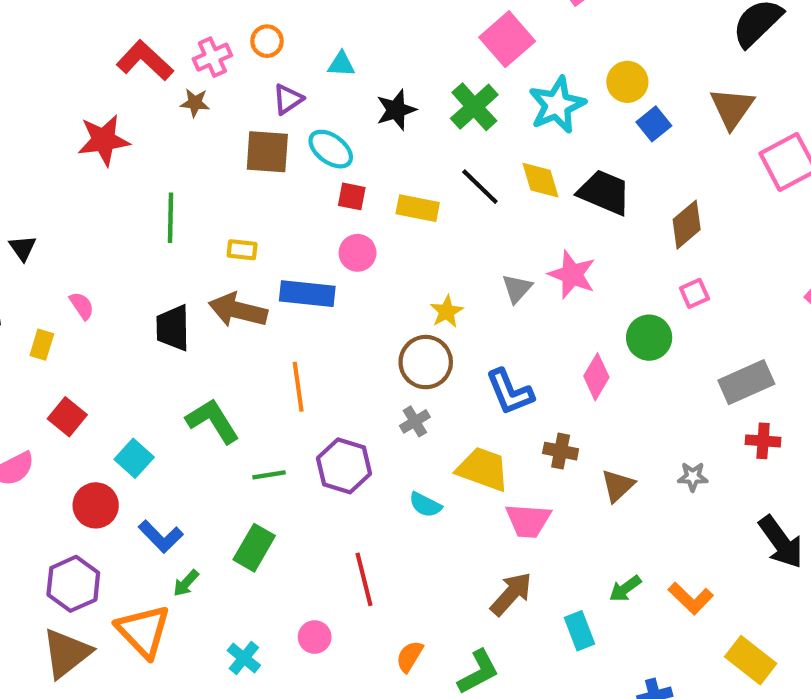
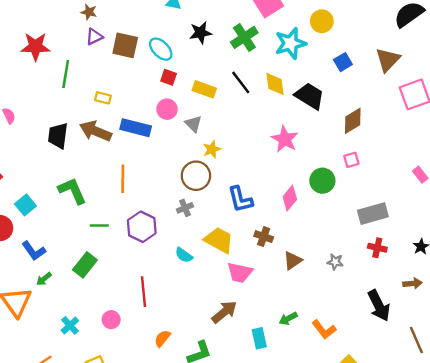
yellow circle: (627, 82) -> (322, 21), moved
purple triangle: (288, 99) -> (94, 37), moved
red star: (104, 140) -> (35, 46), moved
gray triangle: (517, 289) -> (193, 124), moved, turned -36

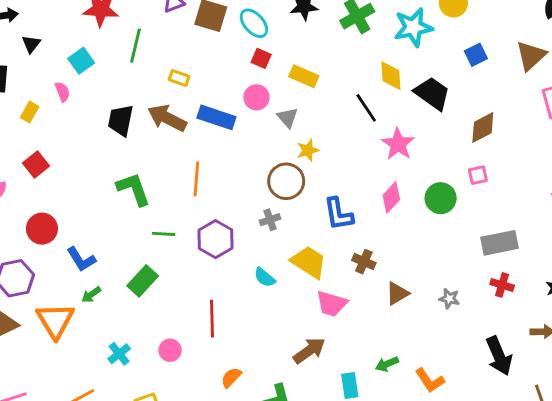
black line: (241, 82) -> (366, 108), moved
pink diamond: (290, 198) -> (391, 197), moved
cyan square: (25, 205) -> (81, 61), moved

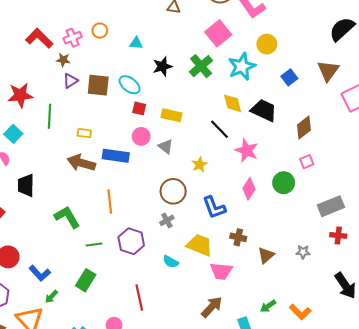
black trapezoid: (121, 120) -> (26, 185), moved
yellow star: (308, 150) -> (200, 165), moved

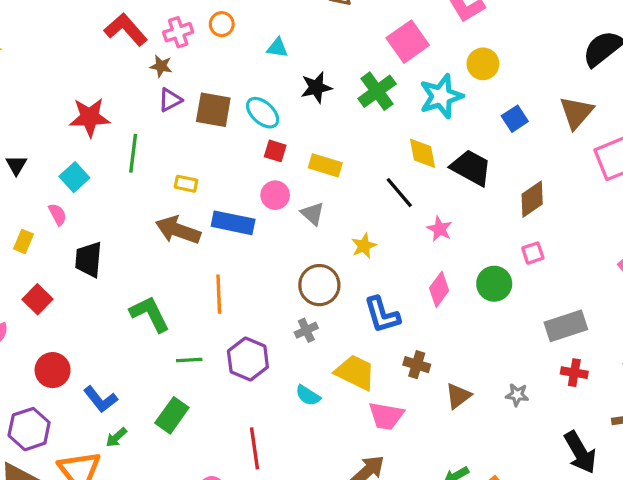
pink star: (247, 150) -> (439, 229), size x0.7

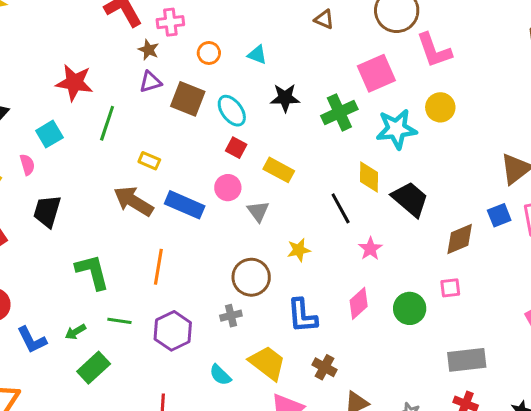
orange circle: (222, 24) -> (209, 53), moved
blue square: (515, 119) -> (499, 215), moved
green arrow: (116, 437) -> (75, 332), moved

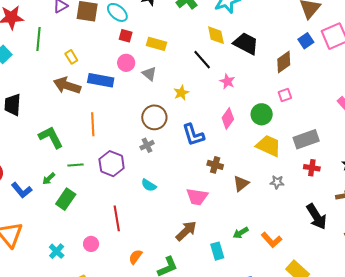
yellow rectangle: (149, 161) -> (71, 57), turned 48
yellow trapezoid: (267, 363) -> (269, 146), moved

